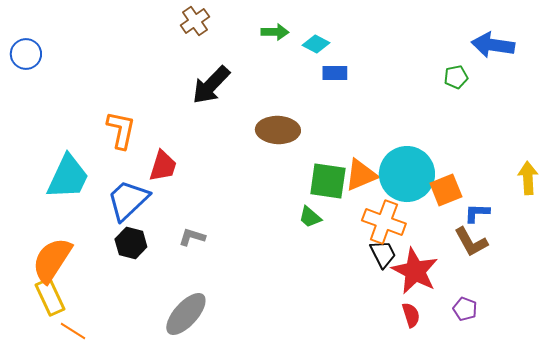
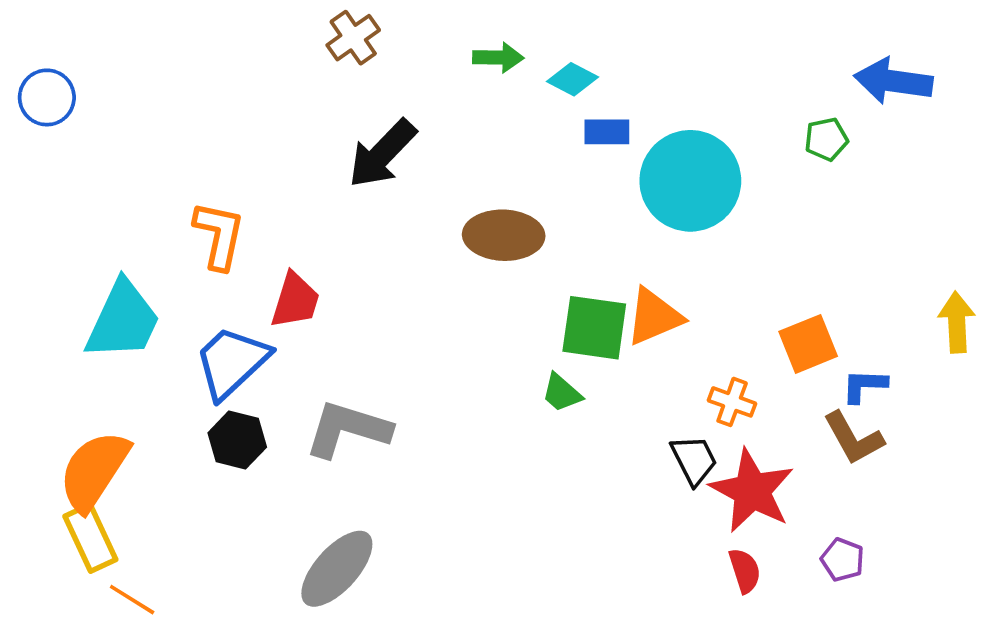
cyan circle: (407, 174) -> (690, 181), moved
orange cross: (384, 222) -> (732, 402), moved, size x0.6
gray L-shape: (192, 237) -> (348, 429), size x1.8

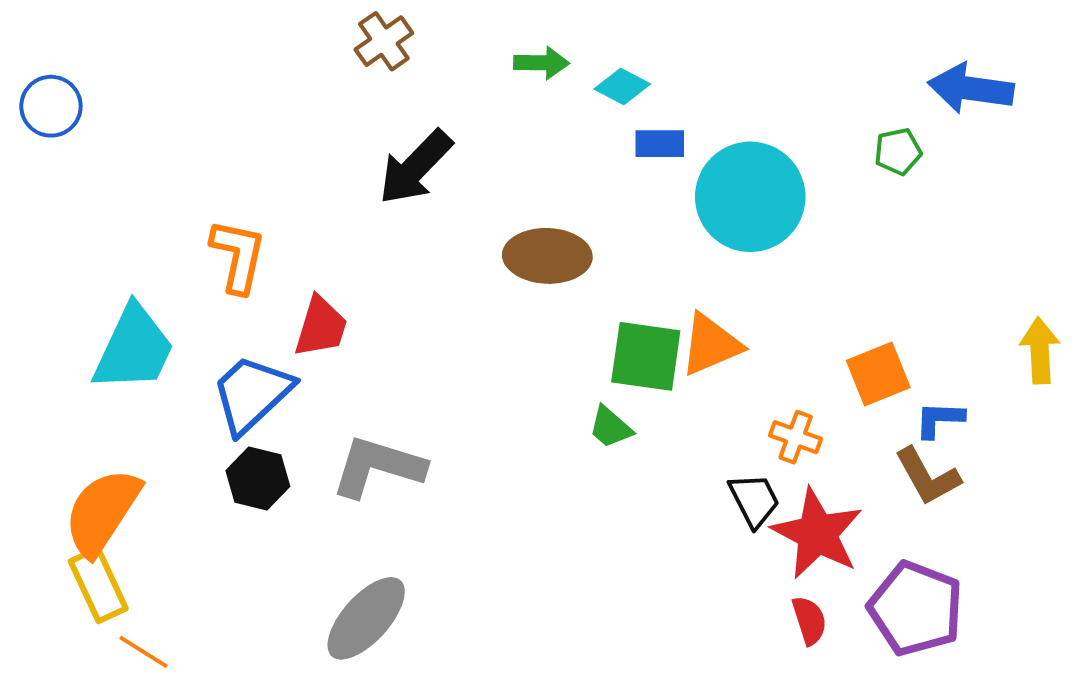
purple pentagon: (843, 560) -> (916, 608), size x2.0

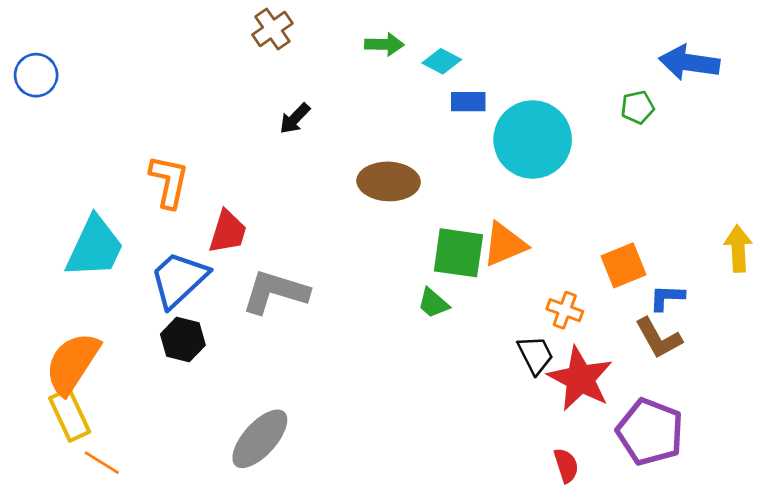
black arrow: (415, 167) -> (295, 119), size x0.6
gray L-shape: (378, 467) -> (275, 292), moved
red semicircle: (809, 620) -> (566, 465), moved

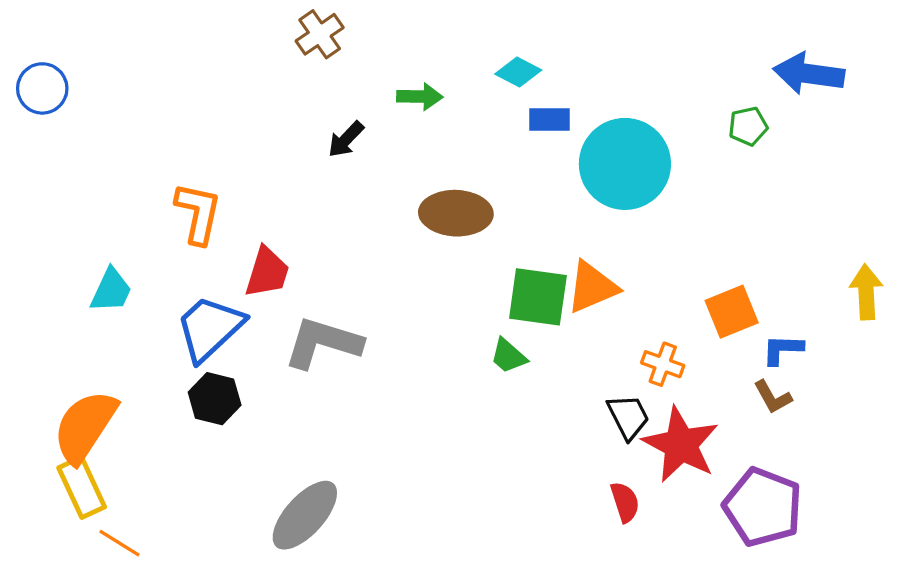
green arrow: (384, 44) -> (420, 97), moved
cyan trapezoid: (95, 247) -> (111, 290), size x0.6
brown L-shape: (658, 338) -> (773, 397), size x0.7
red semicircle: (566, 465) -> (625, 502), moved

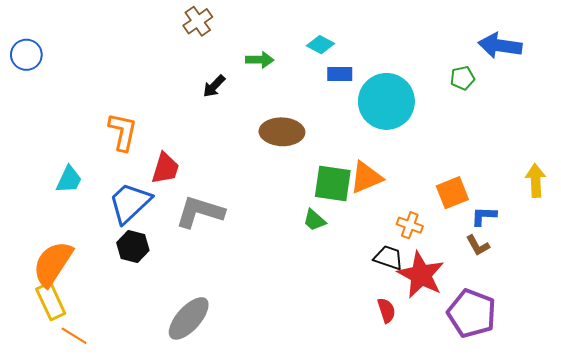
black trapezoid: (628, 417) -> (388, 258), turned -44

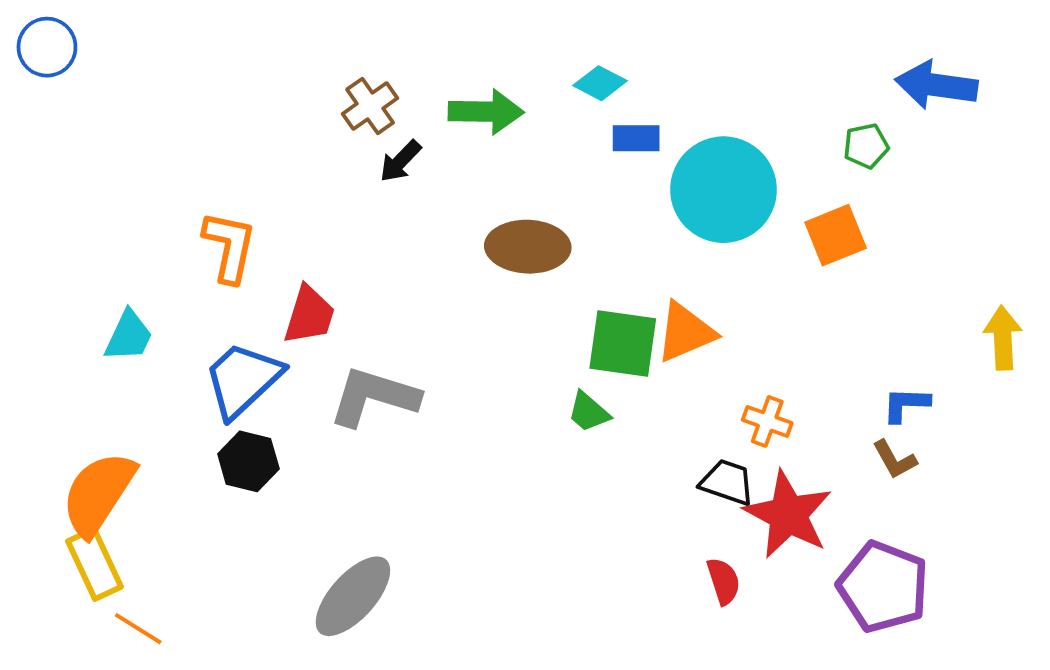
brown cross: (198, 21) -> (370, 106), moved
blue circle: (26, 55) -> (47, 47), moved
green arrow: (260, 60) -> (486, 112), size x1.4
orange square: (452, 193) -> (836, 235), moved

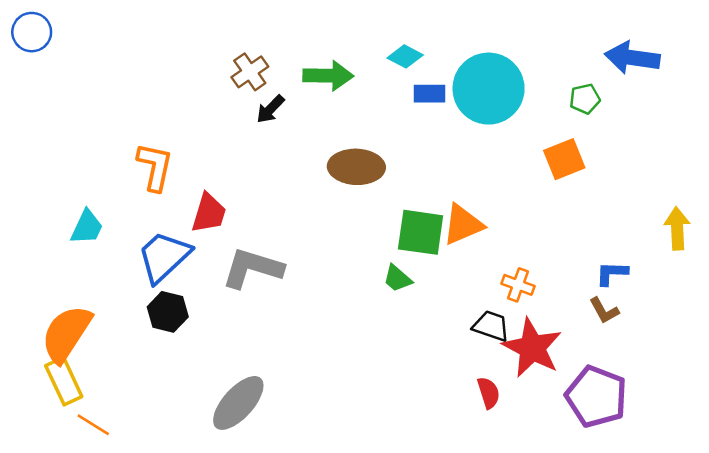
cyan circle: (723, 190) -> (489, 89), moved

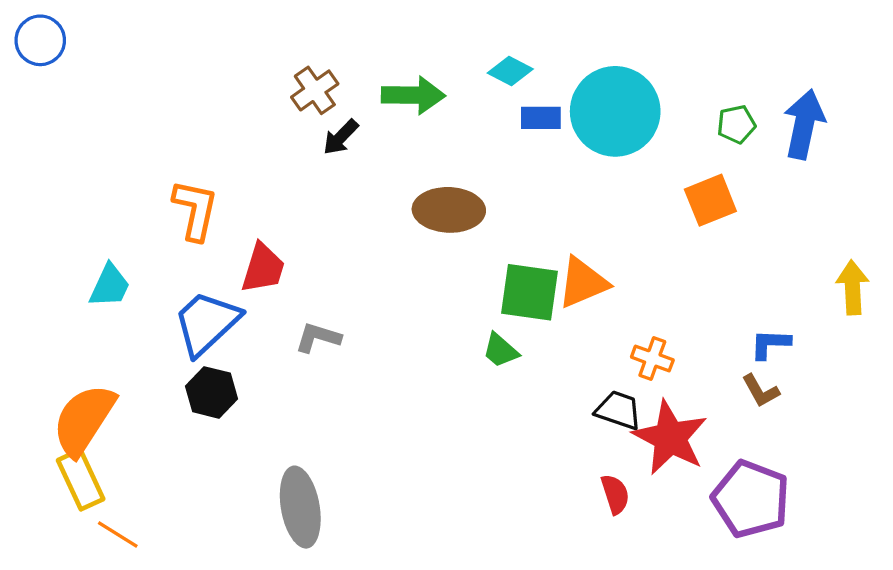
blue arrow: (632, 58) -> (804, 124), moved, turned 94
gray L-shape: (252, 268) -> (318, 337), size x0.6
gray ellipse: (238, 403) -> (300, 507), turned -52

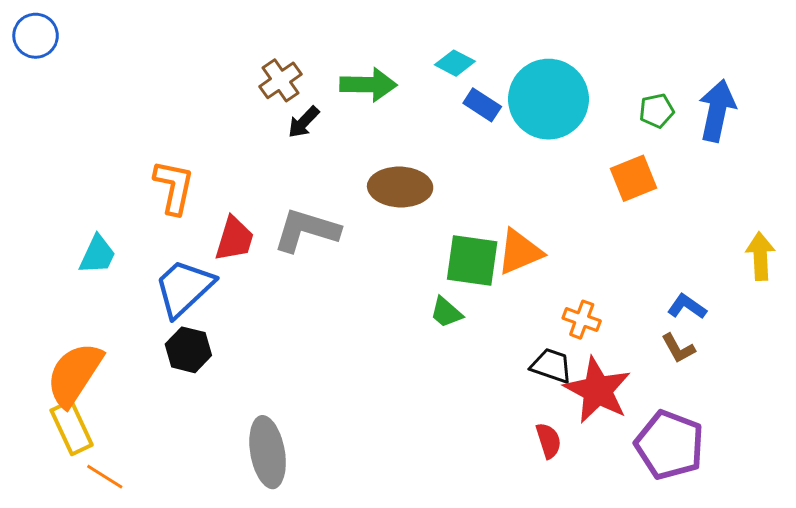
blue rectangle: (541, 118) -> (482, 105), turned 33
gray L-shape: (318, 337) -> (306, 230), moved, size x1.6
blue L-shape: (770, 344) -> (687, 307), turned 33

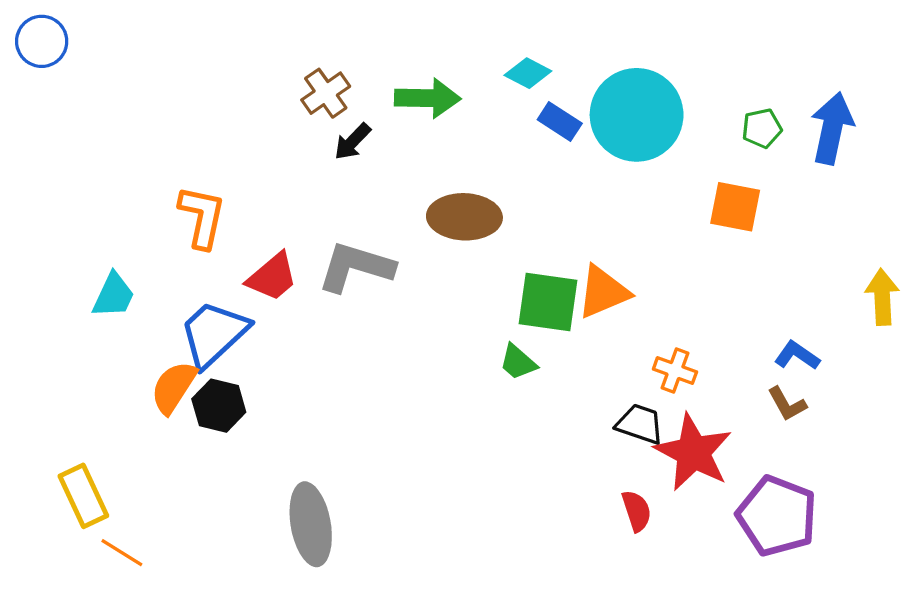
orange square: (634, 178) -> (735, 207), turned 33
red trapezoid: (234, 239) -> (272, 277), turned 33
orange semicircle: (74, 374) -> (174, 387), moved, size x0.7

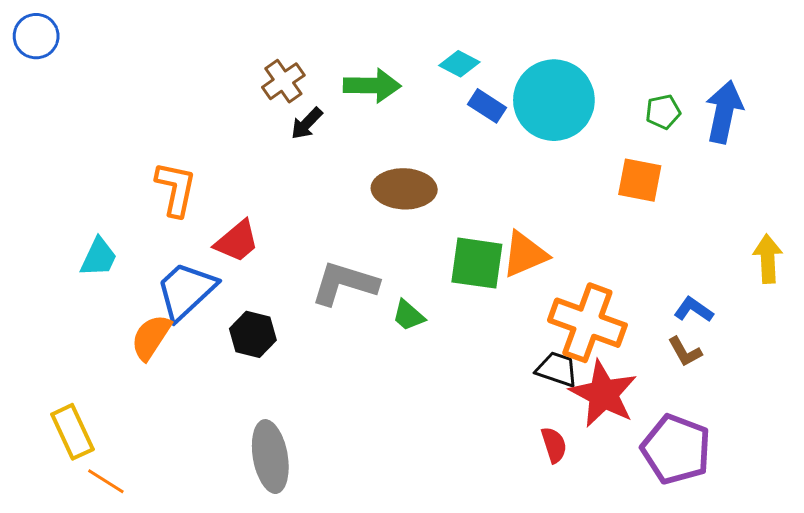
gray L-shape: (356, 267) -> (344, 283), moved
green trapezoid: (518, 362) -> (408, 315), moved
orange cross: (675, 371) -> (587, 323), size x2.0
black hexagon: (219, 406) -> (253, 334), moved

